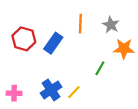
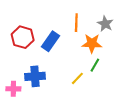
orange star: (124, 49) -> (92, 43), moved
blue cross: (51, 90) -> (35, 76), moved, turned 30
yellow line: (74, 92) -> (77, 78), moved

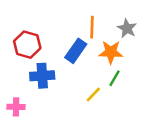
blue rectangle: (51, 41) -> (76, 51), moved
blue cross: (35, 76) -> (42, 76), moved

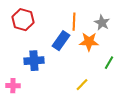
red hexagon: (27, 45) -> (23, 20), moved
green line: (115, 78) -> (109, 63), moved
yellow line: (93, 94) -> (82, 85), moved

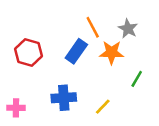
red hexagon: (23, 20) -> (29, 52), moved
orange line: (74, 22) -> (93, 27), turned -30
blue cross: (34, 61) -> (64, 98), moved

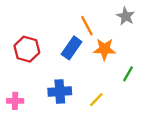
gray star: (128, 29) -> (126, 16), moved

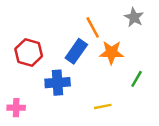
blue cross: (60, 91) -> (58, 83), moved
yellow line: (96, 100) -> (103, 106), turned 35

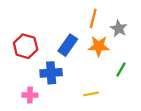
gray star: (134, 17) -> (119, 28), moved
orange line: (93, 27) -> (93, 18), moved, turned 42
pink cross: (16, 108) -> (30, 95), moved

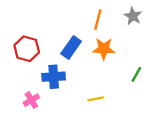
gray star: (119, 28) -> (133, 16), moved
green line: (121, 70) -> (136, 74), moved
pink cross: (30, 95) -> (31, 100), turned -32

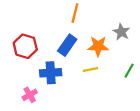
gray star: (133, 16) -> (121, 32), moved
orange line: (98, 20) -> (75, 13), moved
yellow line: (96, 99) -> (90, 69), moved

